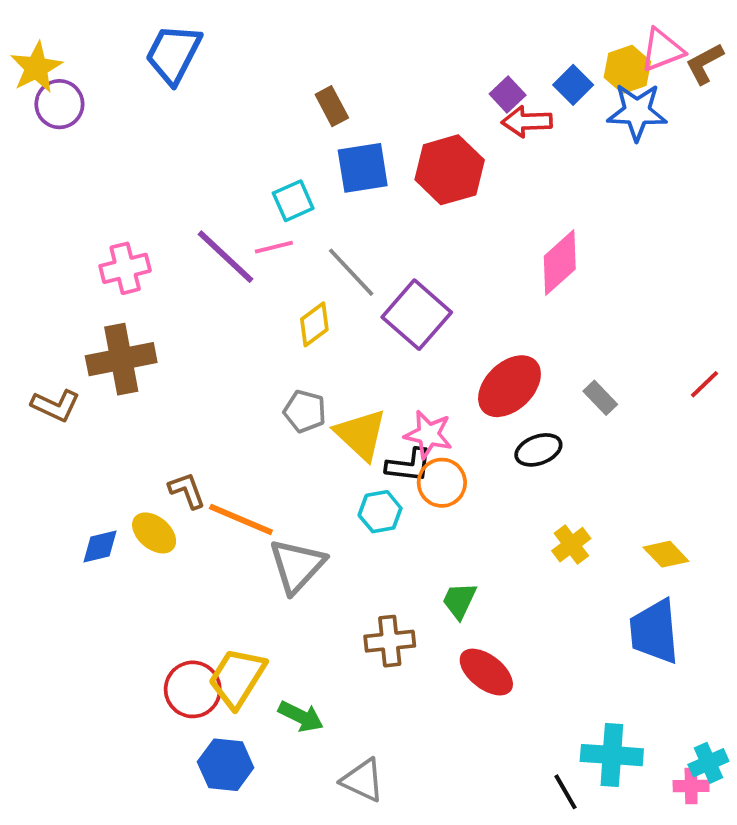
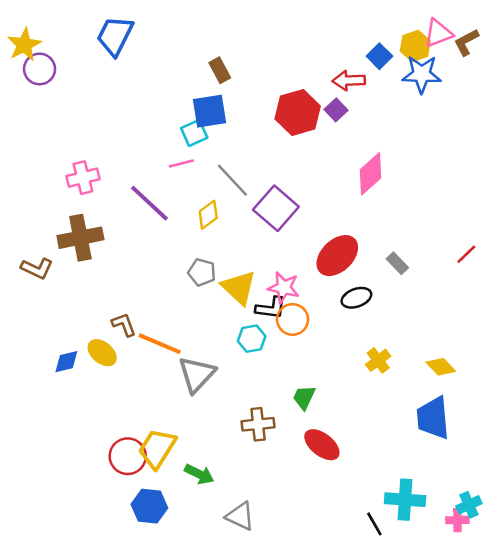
purple square: (508, 94) -> (336, 110), moved
blue square: (363, 168) -> (209, 111), moved
purple line: (226, 257) -> (149, 203), moved

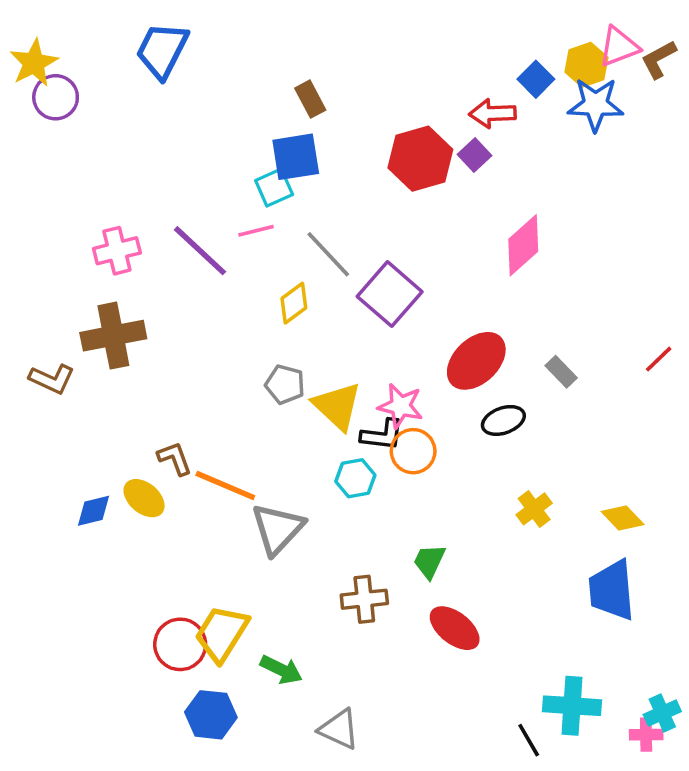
purple line: (149, 203) -> (200, 251), moved

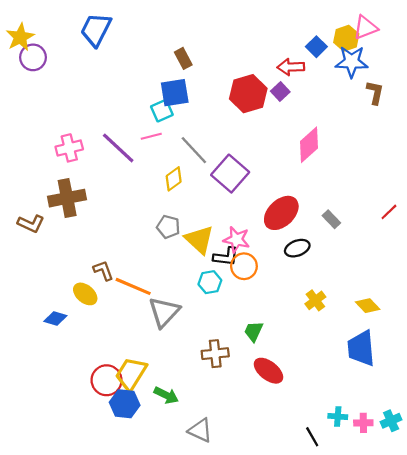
brown L-shape: (659, 59) -> (375, 93), moved, turned 130
blue diamond: (93, 511) -> (55, 318), moved, turned 30
cyan cross: (572, 706) -> (338, 416), size x0.6
blue hexagon: (211, 715) -> (125, 404), moved
pink cross: (646, 735) -> (363, 423), moved

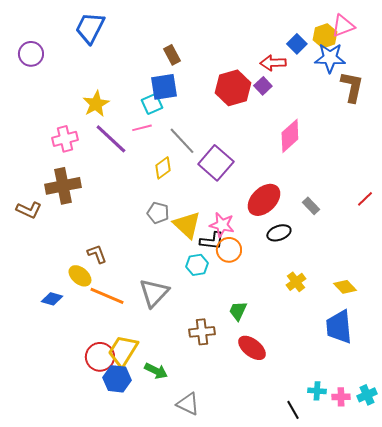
yellow star: (20, 37) -> (96, 104), moved
brown L-shape: (375, 93) -> (352, 87), size x1.4
orange line: (133, 286) -> (107, 296), moved

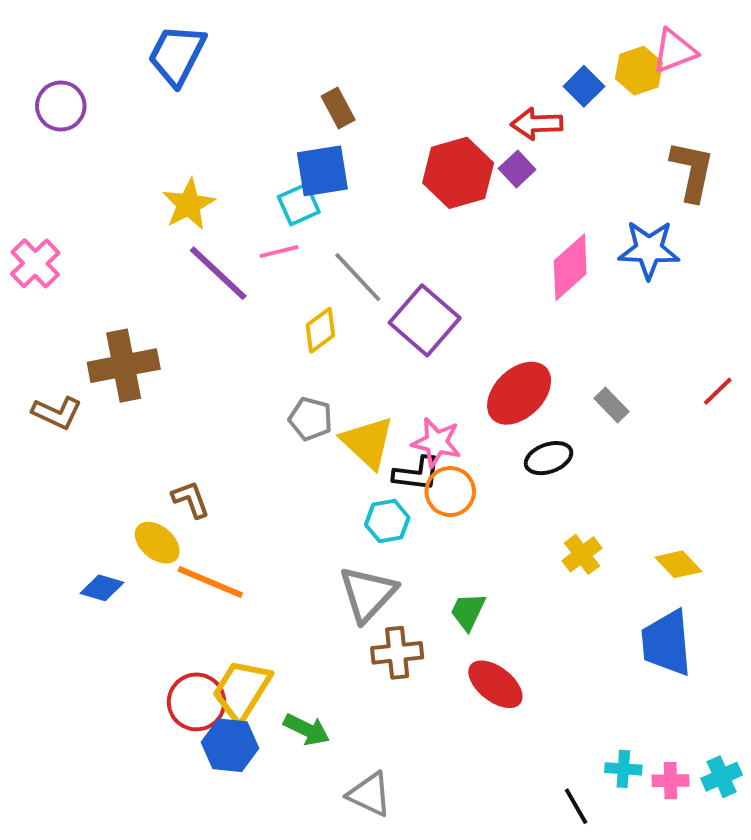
blue star: (330, 58) -> (649, 250), moved
pink cross: (65, 139) -> (35, 263), moved, turned -30
gray triangle: (154, 293) -> (368, 594), moved

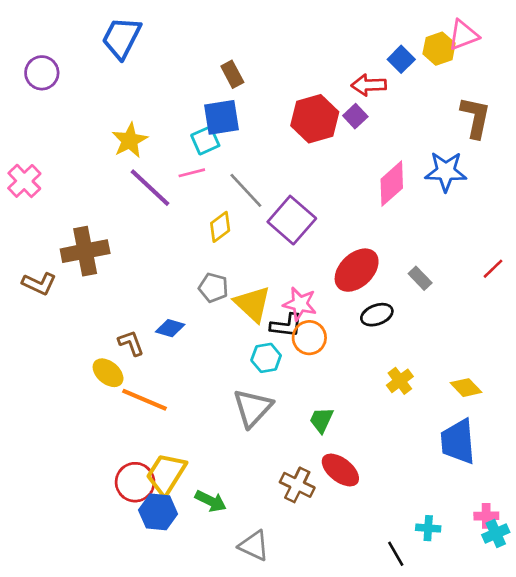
blue diamond: (102, 588) -> (170, 328), moved
brown cross: (397, 653) -> (297, 485), moved, turned 32
pink cross: (671, 781) -> (486, 516), moved

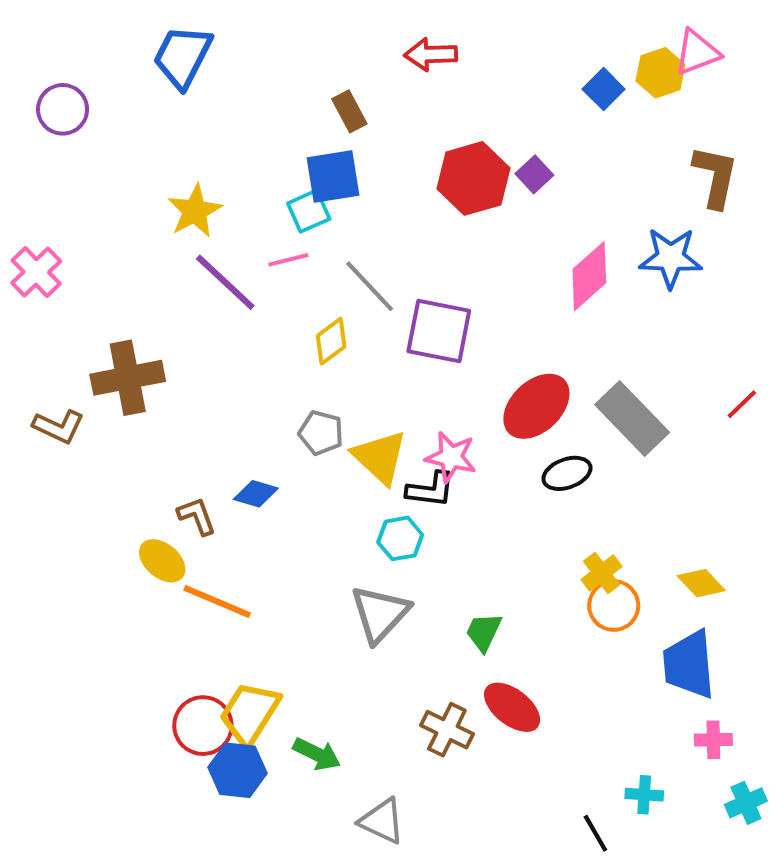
red arrow: (369, 85) -> (431, 54), moved
purple square: (292, 220) -> (439, 331), turned -30
gray rectangle: (420, 278) -> (632, 418), size x2.0
orange circle: (309, 338) -> (614, 606), moved
pink cross: (486, 516) -> (713, 740), moved

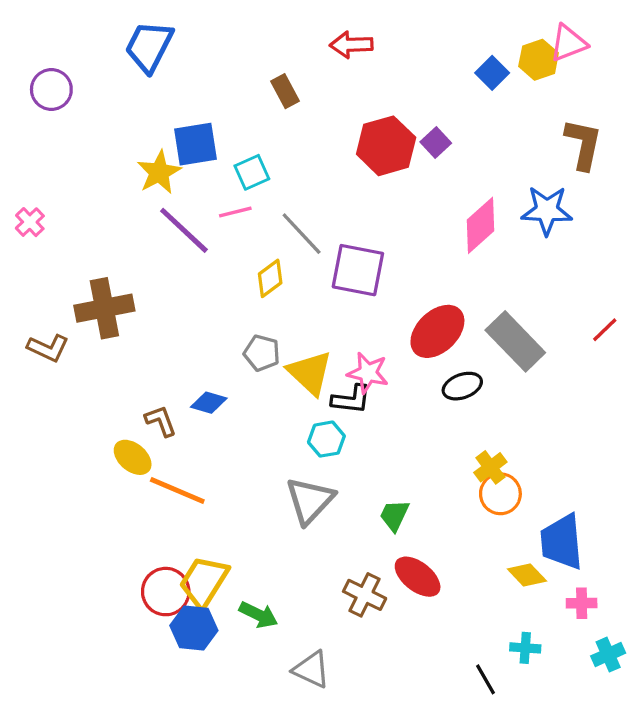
blue square: (333, 176) -> (196, 144), moved
pink cross: (36, 272) -> (30, 222), size x0.7
yellow diamond: (701, 583) -> (527, 575), moved

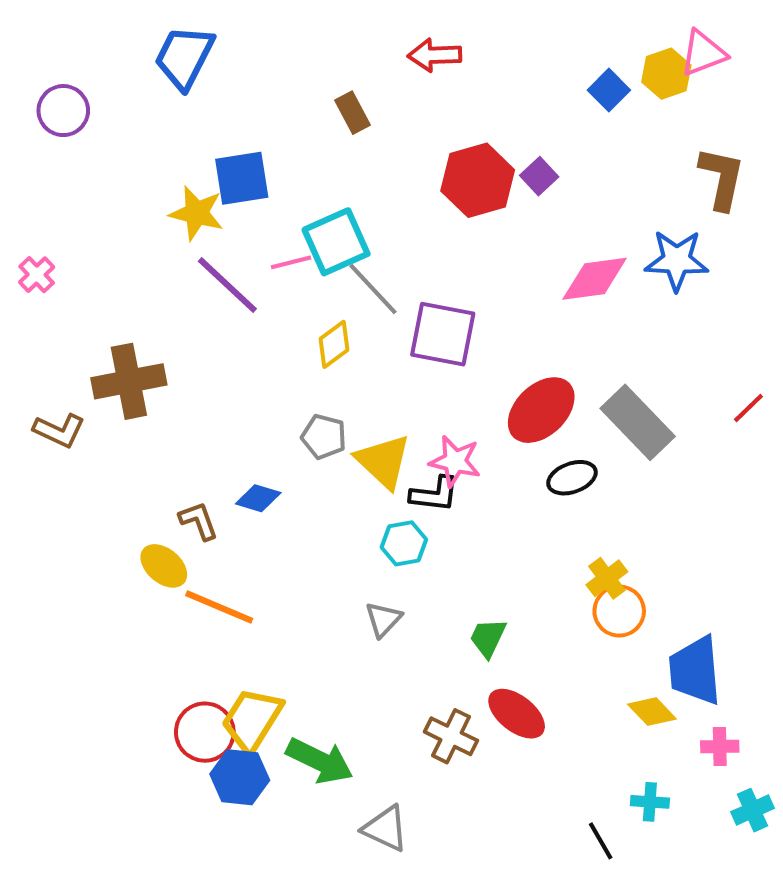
yellow star: (159, 172) -> (197, 213), turned -30
cyan square: (252, 172) -> (336, 242), moved, size x1.5
pink diamond: (481, 225) -> (595, 279), turned 34
gray triangle: (310, 500) -> (383, 619), size x0.6
green arrow: (258, 615) -> (320, 761), size x1.4

